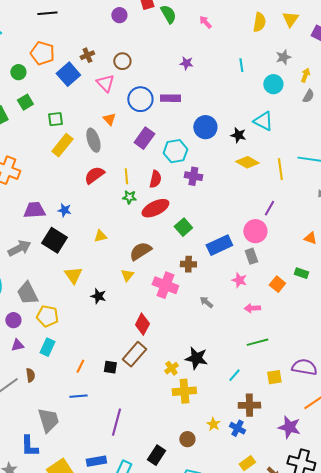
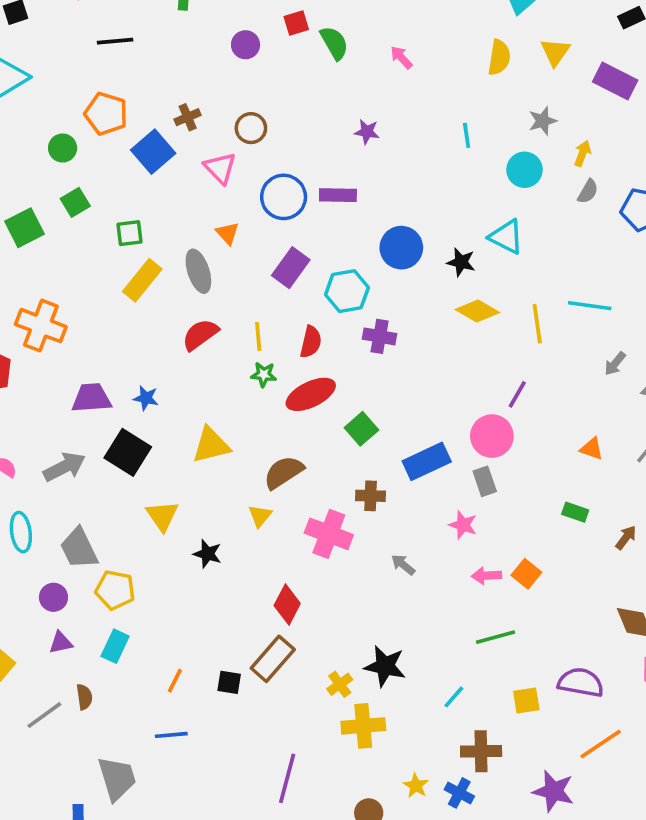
yellow triangle: (100, 236) -> (211, 445), size x1.6
orange square: (277, 284) -> (526, 574), moved
purple line: (116, 422) -> (287, 778), moved

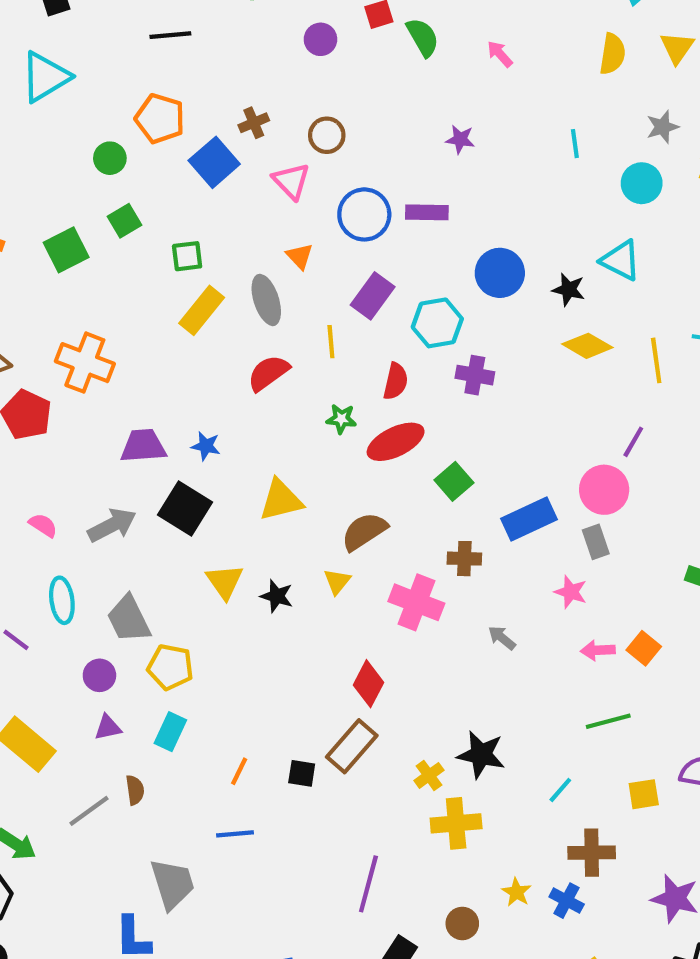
yellow line: (258, 336) -> (331, 342), moved
black star: (207, 554) -> (277, 596), moved

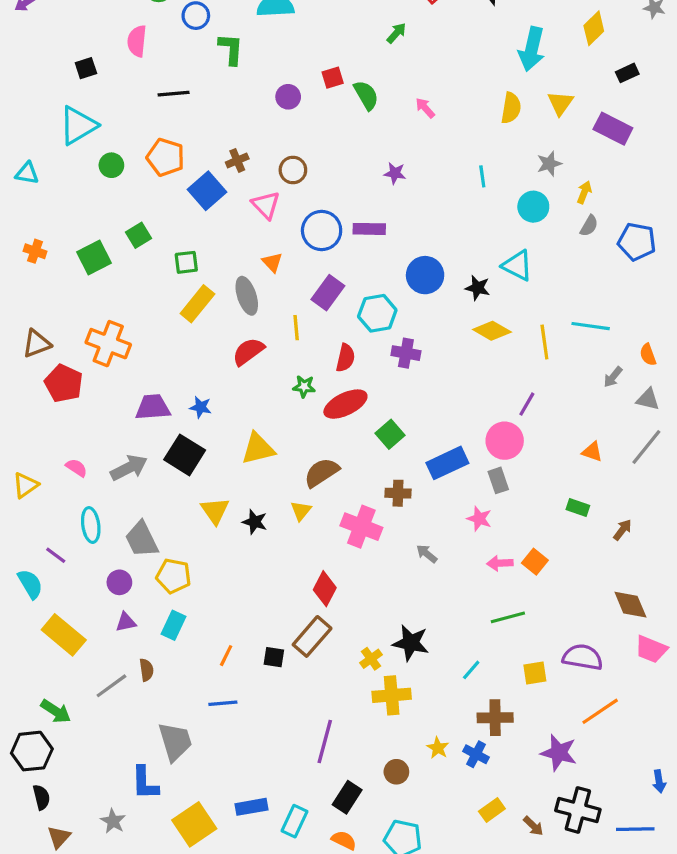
green circle: (110, 158) -> (111, 165), moved

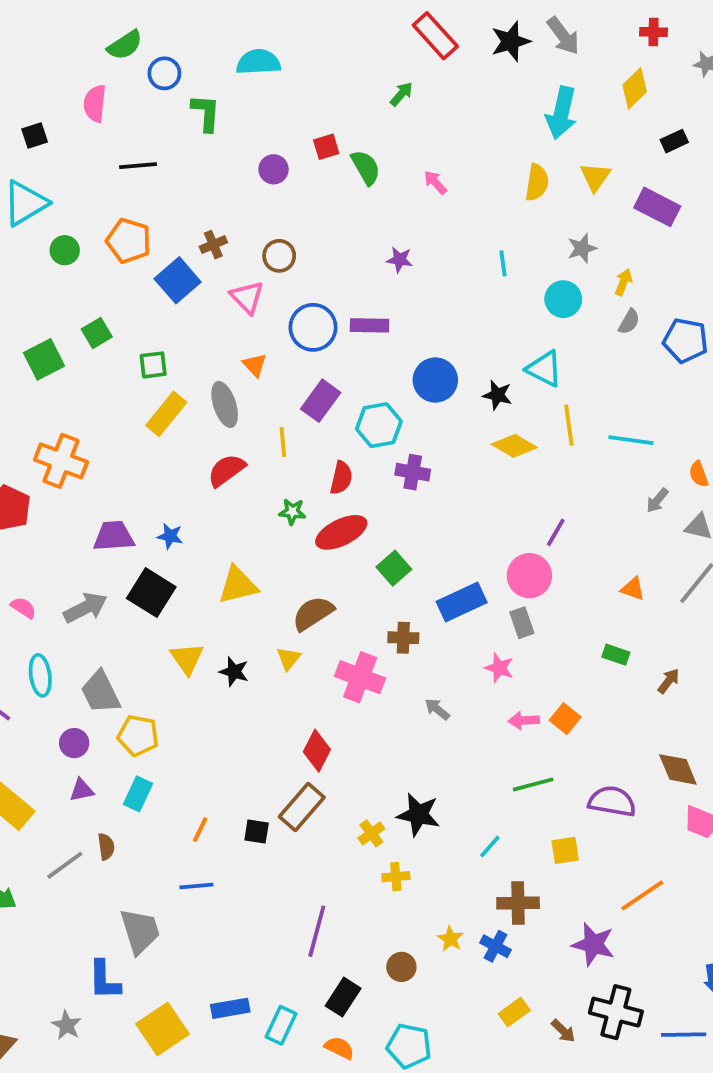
yellow line: (544, 342) -> (569, 425), moved
purple semicircle: (583, 657) -> (612, 801), moved
yellow cross: (392, 695) -> (396, 877), size x0.6

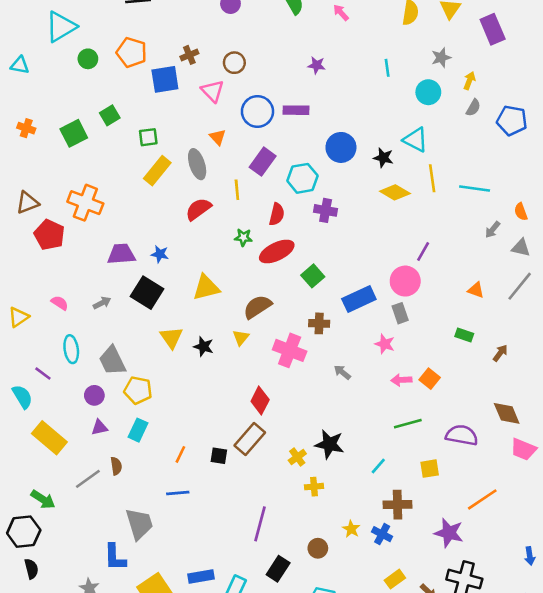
purple rectangle: (657, 207) -> (493, 29), turned 40
blue square: (178, 280) -> (165, 79), turned 32
gray arrow: (85, 608) -> (102, 303), size x0.6

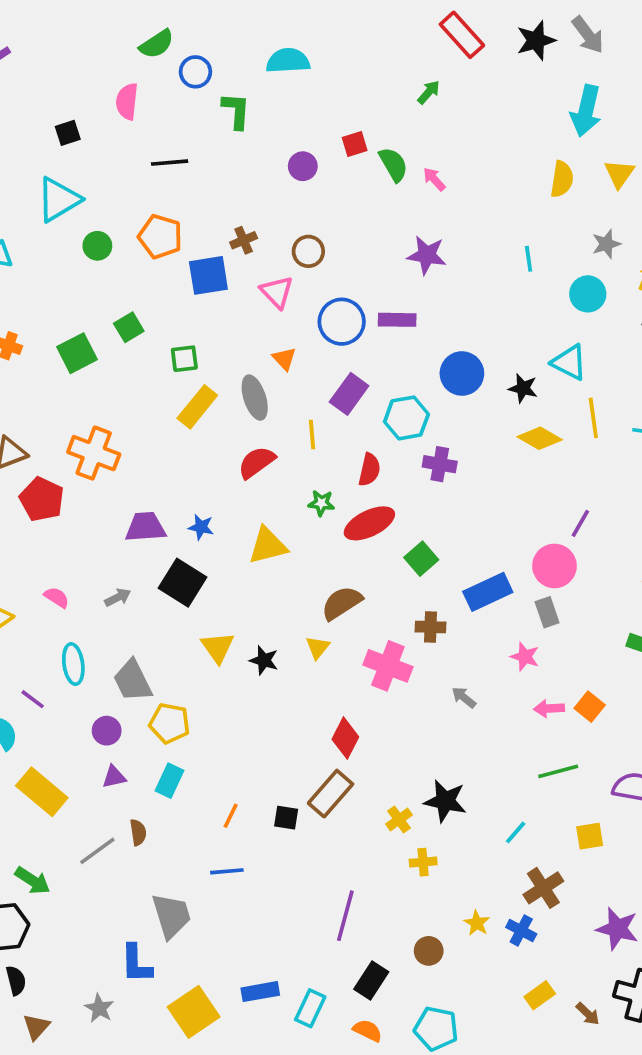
pink arrow: (341, 13) -> (434, 179), moved
purple star: (317, 65) -> (427, 255), size x1.5
yellow triangle: (206, 287) -> (268, 546), moved
brown cross: (397, 505) -> (543, 888), turned -32

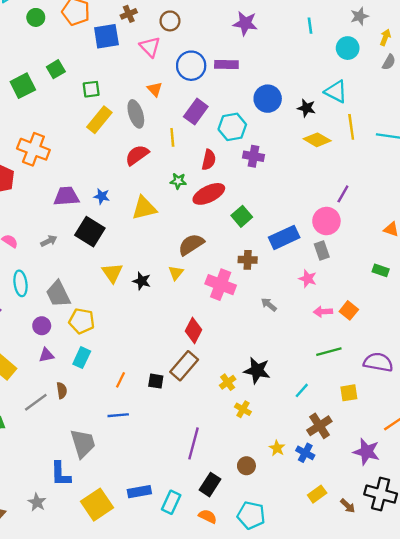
yellow cross: (423, 862) -> (243, 409), turned 35

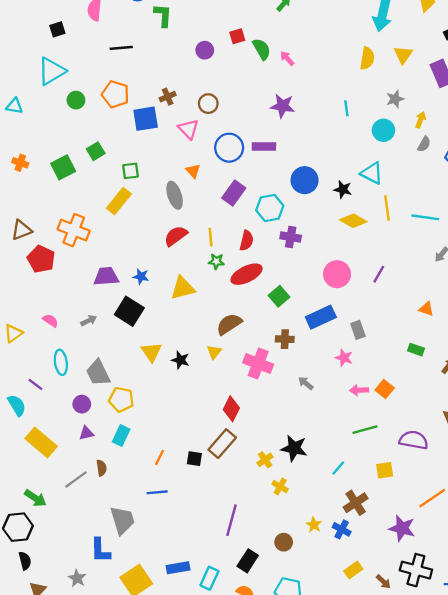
yellow rectangle: (99, 120) -> (119, 201), moved
yellow line: (172, 137) -> (211, 237), moved
pink circle: (326, 221) -> (337, 274), moved

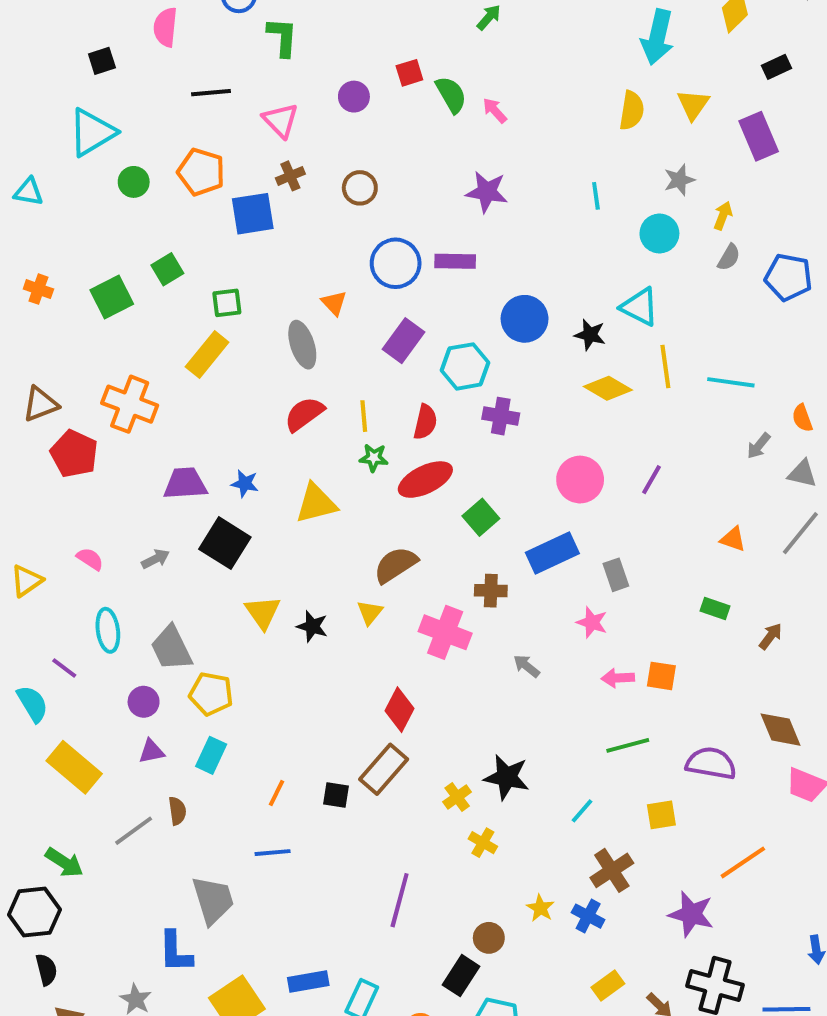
pink triangle: (189, 129) -> (280, 120), moved
orange square: (385, 389) -> (661, 676), turned -30
black rectangle: (248, 561) -> (461, 976), moved

